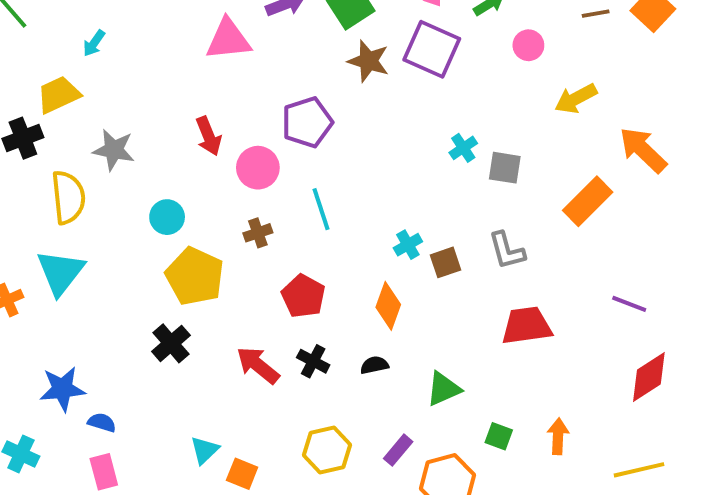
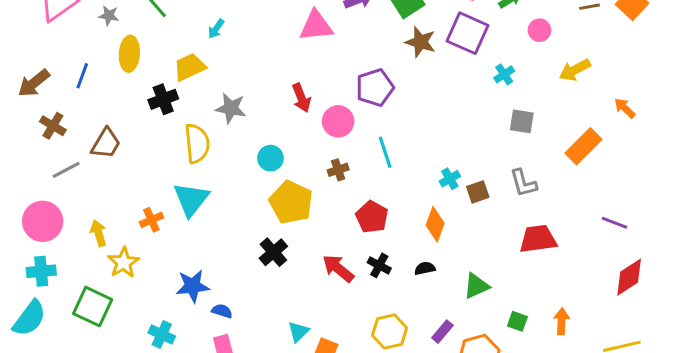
cyan cross: (463, 148) -> (504, 74), moved
orange arrow: (643, 150) -> (625, 108), size x0.6

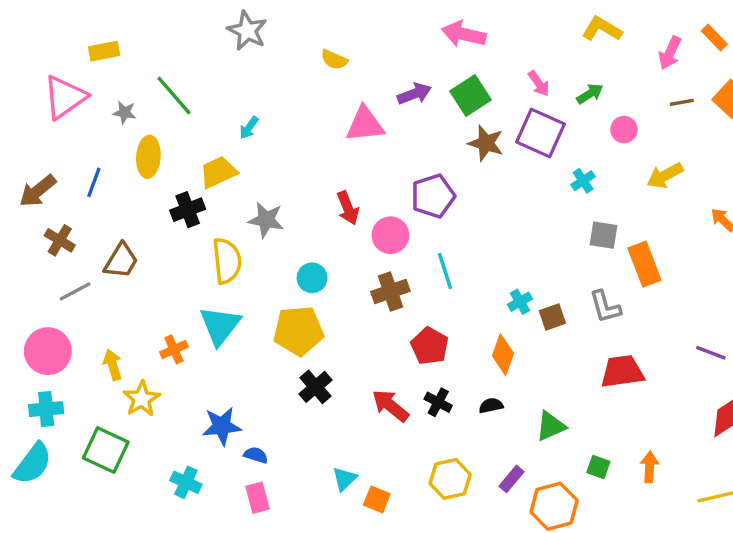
orange rectangle: (584, 146) -> (644, 264), moved, turned -66
brown cross: (338, 170) -> (390, 291), size x1.5
yellow pentagon: (291, 202) -> (298, 331), moved, turned -30

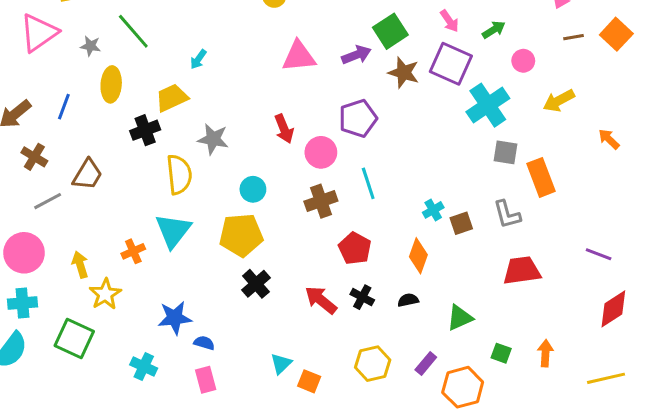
purple arrow: (414, 94) -> (356, 55), moved
cyan cross: (583, 181) -> (488, 105), size x2.0

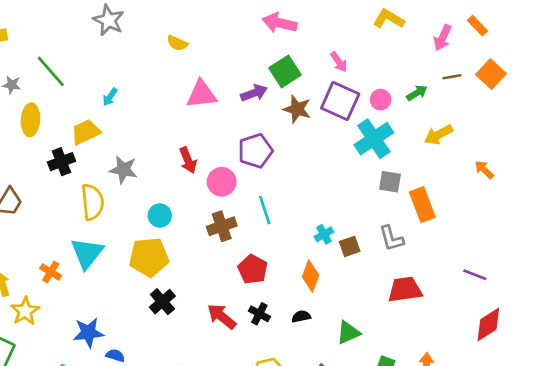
green arrow: (494, 30) -> (417, 93), moved
pink circle: (523, 61) -> (381, 100), moved
orange cross: (133, 251) -> (51, 272), turned -35

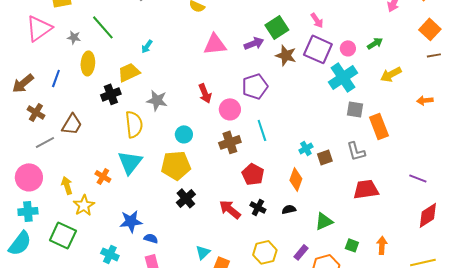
brown line: (452, 77) -> (434, 55), moved
orange arrow: (484, 170) -> (425, 100), turned -49

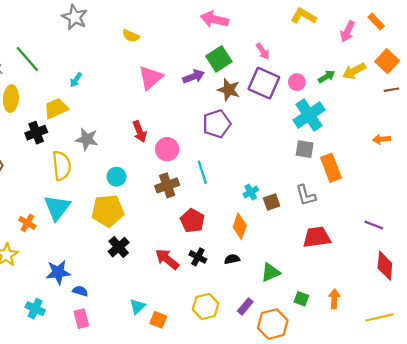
pink triangle: (215, 44) -> (151, 78), turned -35
yellow arrow: (391, 74) -> (354, 71), moved
cyan cross: (343, 77) -> (309, 115), moved
purple pentagon: (255, 86) -> (217, 124), moved
red diamond: (428, 215) -> (385, 266), turned -52

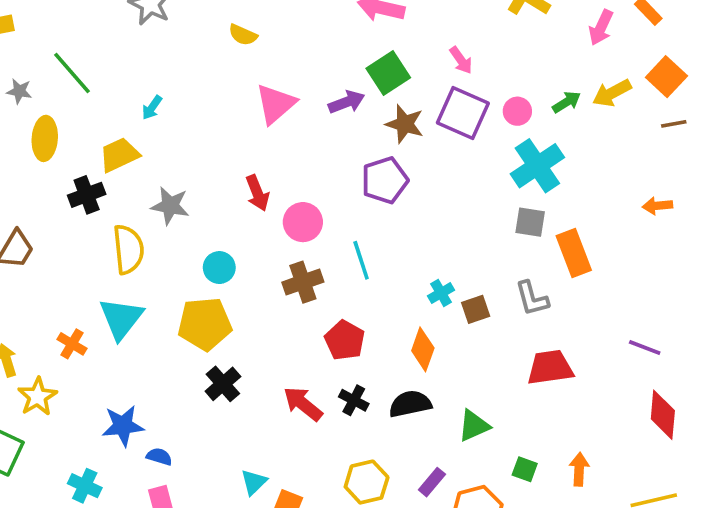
black semicircle: (232, 259) -> (410, 404), size x1.6

